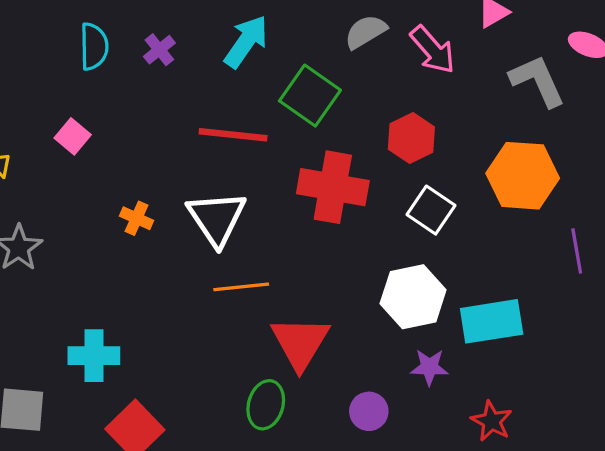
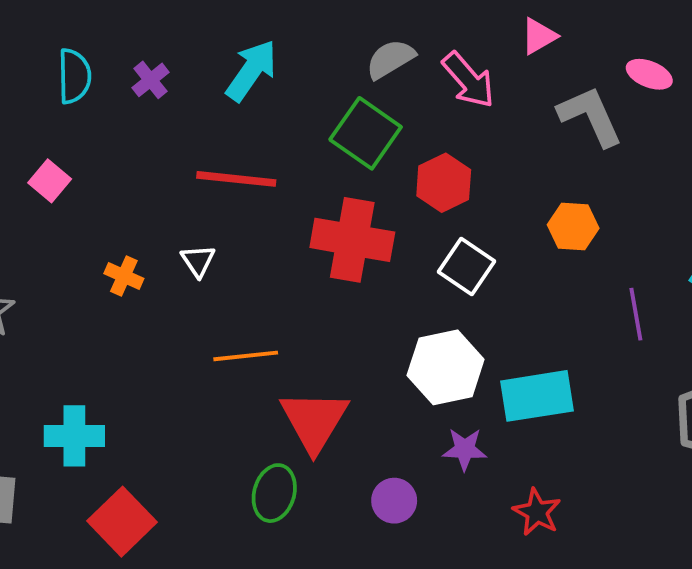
green square: (310, 96) -> (366, 133), moved
orange hexagon: (523, 176) -> (573, 227), size x0.6
white triangle: (217, 218) -> (198, 261), moved, size x0.5

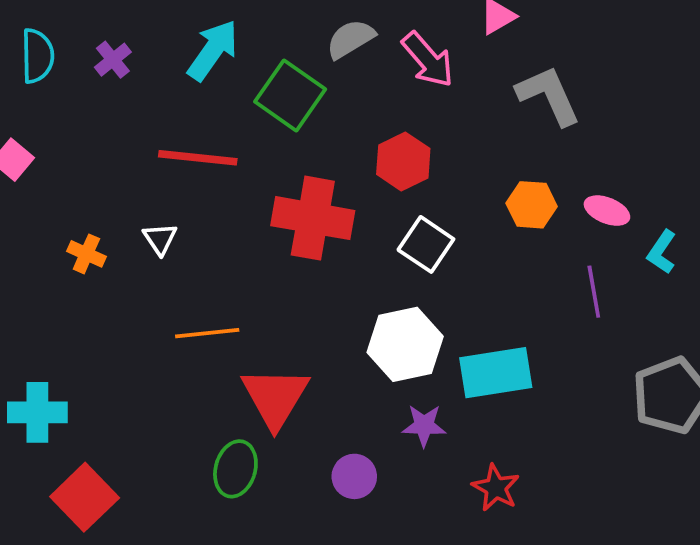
pink ellipse: (649, 74) -> (607, 211), moved
green square: (366, 133) -> (290, 95), moved

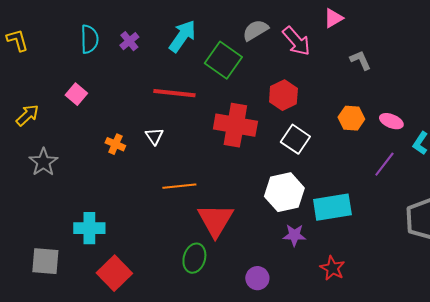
gray L-shape: (549, 95) -> (360, 60), size x0.6
purple line: (594, 292) -> (384, 164), turned 48
purple circle: (354, 476) -> (257, 278), moved

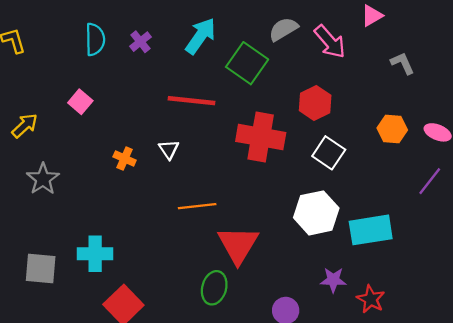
purple star: (294, 235) -> (333, 280), moved
gray square: (45, 261) -> (41, 269), moved

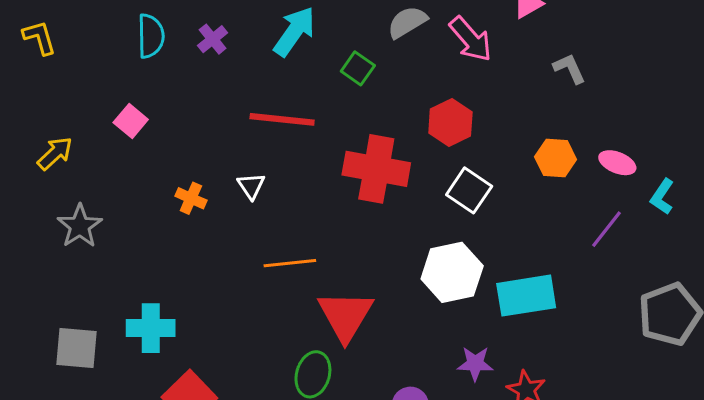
green square: (247, 63) -> (358, 68), size x0.6

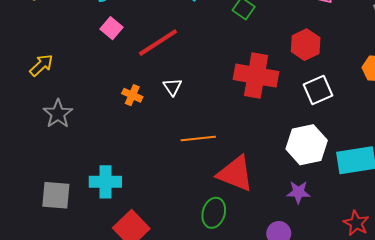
red line: (282, 119) -> (158, 43), moved, turned -39
pink square: (131, 121) -> (112, 28), moved
white square: (469, 190) -> (318, 90), turned 32
red triangle: (345, 316) -> (235, 174), turned -39
purple star: (475, 364) -> (298, 192), moved

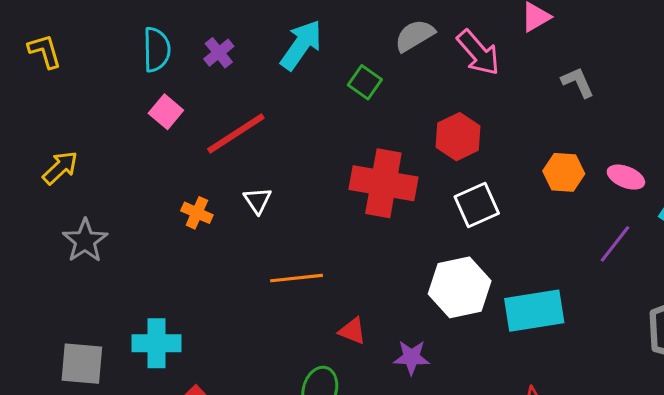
red triangle: (235, 174) -> (352, 331), size x0.5
purple star: (298, 192) -> (411, 357), moved

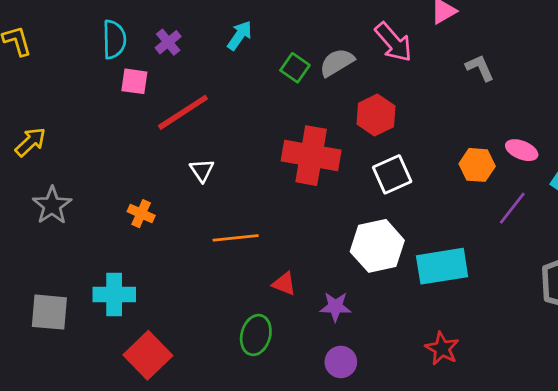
gray semicircle: (415, 36) -> (337, 62), moved
cyan arrow: (301, 45) -> (240, 35), size x0.7
pink square: (166, 112) -> (134, 81), moved, turned -32
orange hexagon: (564, 172) -> (477, 165), moved
orange cross: (197, 213) -> (141, 214), moved

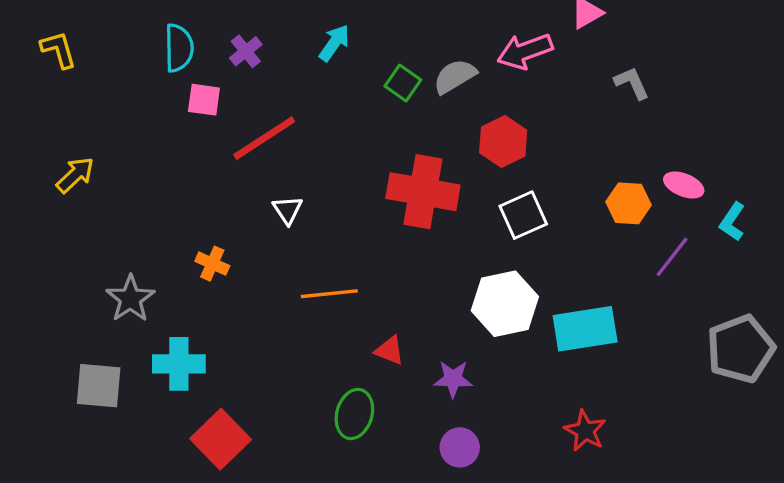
pink arrow: (393, 42) -> (525, 51), turned 111
gray star: (52, 205) -> (130, 299), moved

